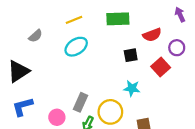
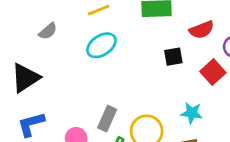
cyan star: (132, 88) -> (192, 113), moved

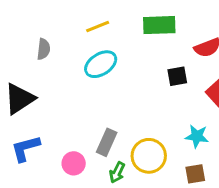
gray semicircle: (48, 31) -> (44, 49), turned -42

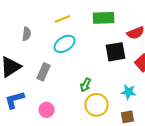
black square: (177, 76) -> (116, 52), size x1.5
gray rectangle: (107, 142) -> (44, 72), moved
green arrow: (117, 172) -> (86, 85), moved

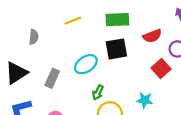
cyan ellipse: (65, 44) -> (86, 64), moved
black square: (116, 52) -> (116, 49), moved

